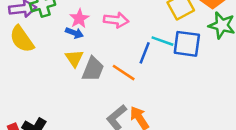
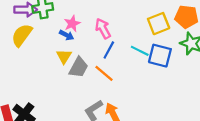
pink arrow: (116, 20) -> (103, 29), turned -132
yellow semicircle: (22, 39) -> (22, 35), turned 65
blue line: (145, 53) -> (109, 50), moved

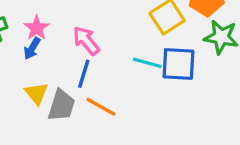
pink star: (72, 24) -> (37, 28), moved
blue arrow: (67, 35) -> (32, 48), moved, turned 104
blue line: (109, 50) -> (84, 74), moved

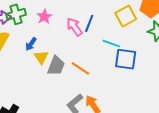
blue arrow: (32, 48) -> (31, 44), moved
blue square: (178, 64) -> (126, 59), moved
blue line: (84, 74) -> (89, 23), moved

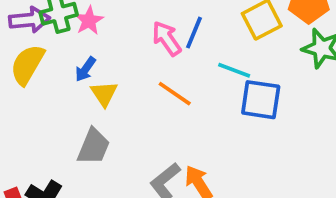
pink star: (44, 17) -> (89, 21), moved
gray trapezoid: (56, 66) -> (93, 147), moved
orange line: (80, 69) -> (175, 94), moved

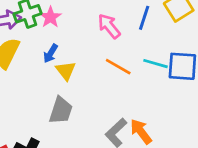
blue line: (194, 33) -> (144, 18), moved
cyan line: (234, 70) -> (155, 64), moved

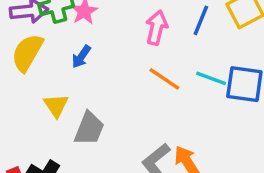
pink arrow: (109, 26) -> (157, 28), turned 48
yellow triangle: (66, 71) -> (56, 105), moved

